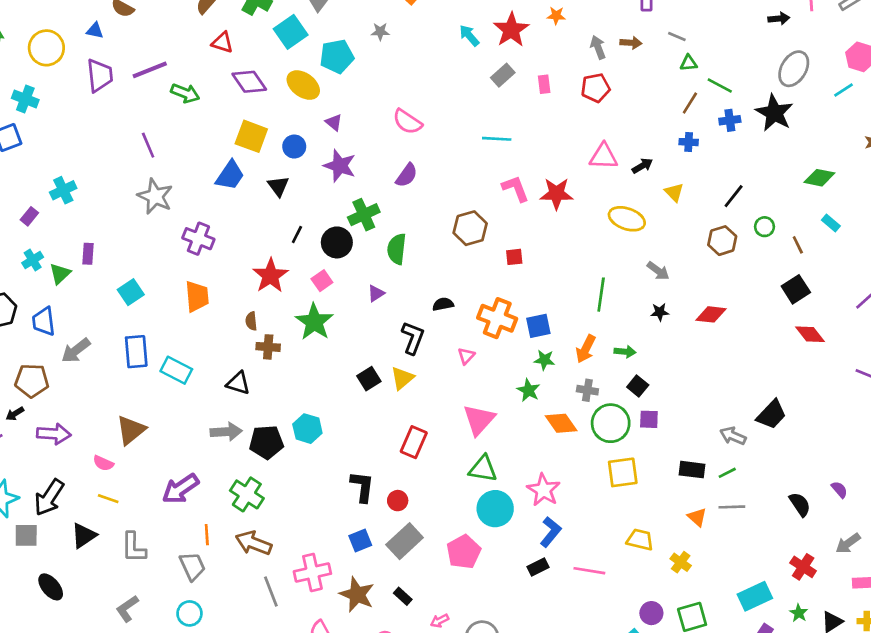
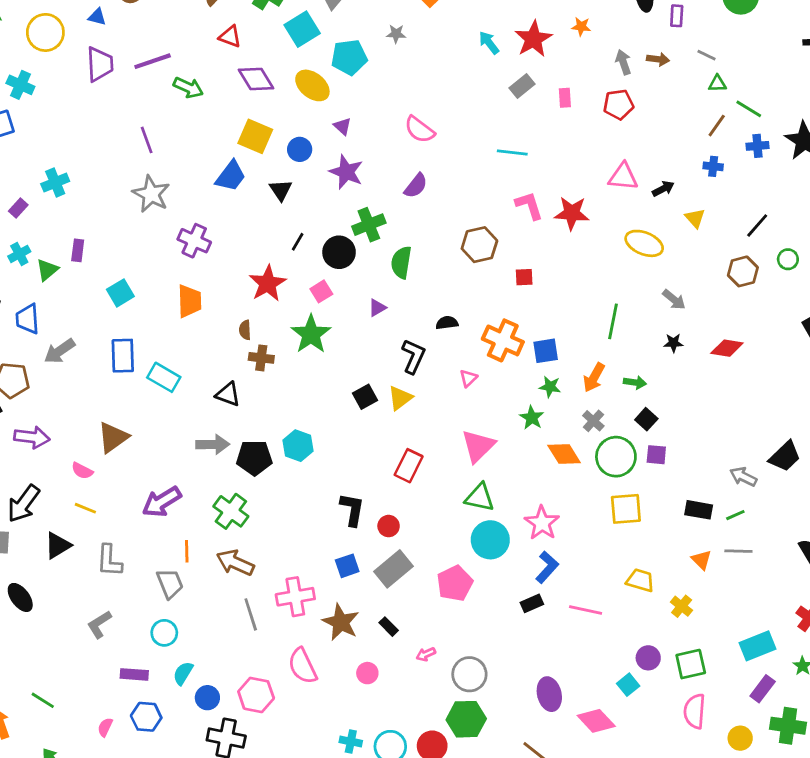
gray cross: (587, 390) -> (593, 421), turned 30

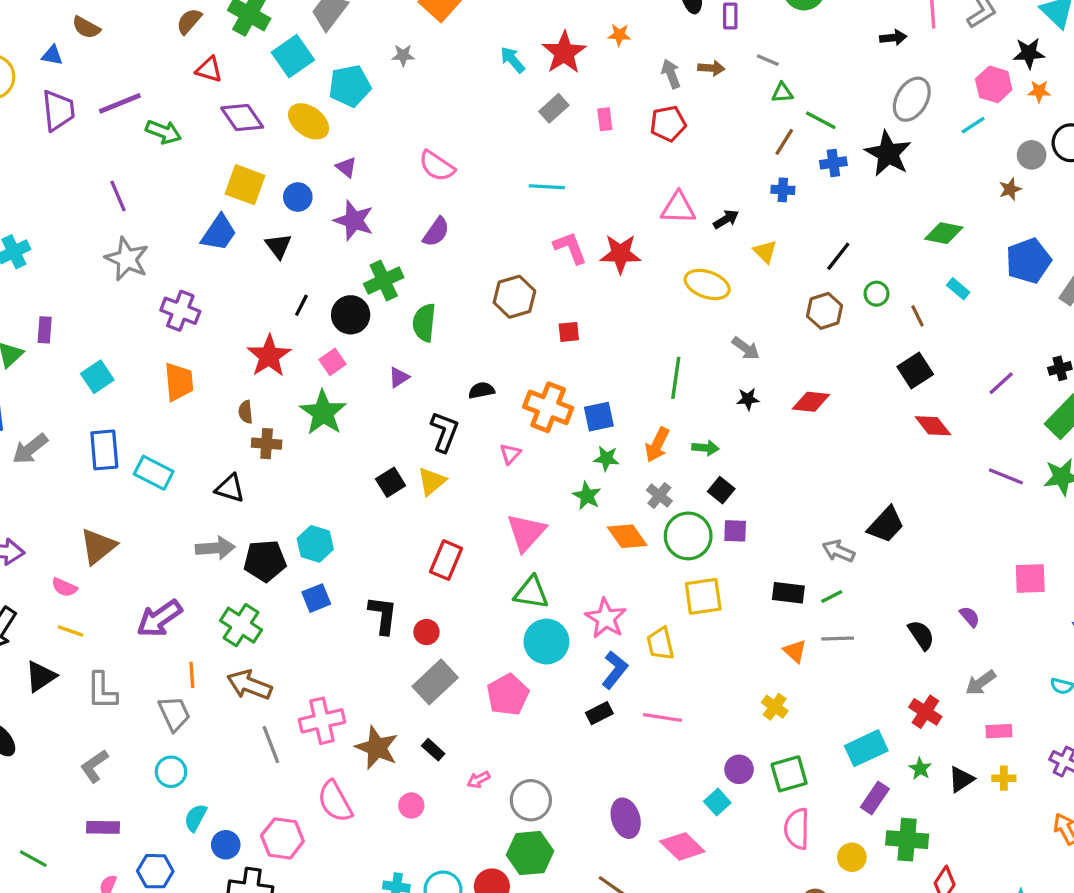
blue square: (347, 566) -> (316, 598), moved
yellow trapezoid: (640, 580) -> (660, 644), moved, turned -116
purple rectangle: (134, 674) -> (103, 827), moved

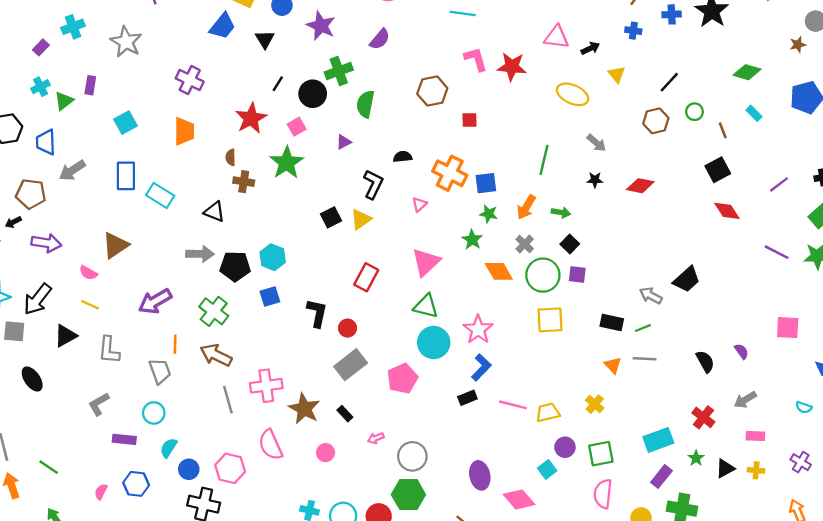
gray star: (127, 259) -> (126, 42), moved
yellow trapezoid: (660, 644) -> (548, 412), moved, turned 85
purple rectangle: (103, 827) -> (124, 439), moved

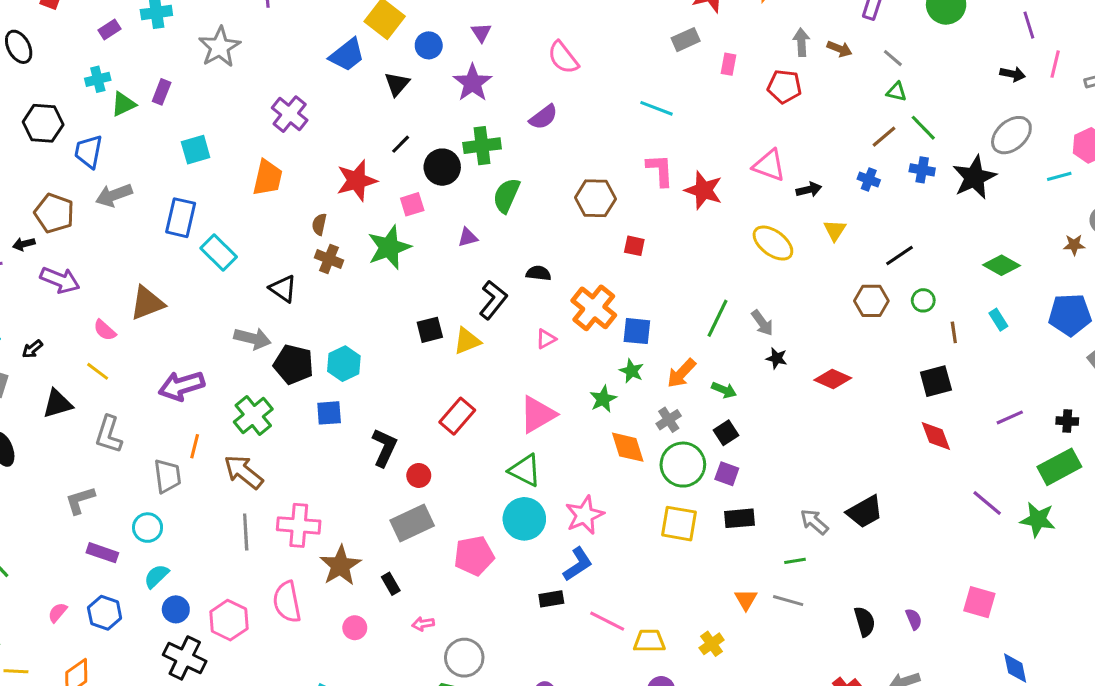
gray arrow: (596, 143) -> (762, 323), moved
black arrow: (37, 299) -> (32, 349), size x0.5
black rectangle: (612, 323) -> (740, 518), moved, turned -30

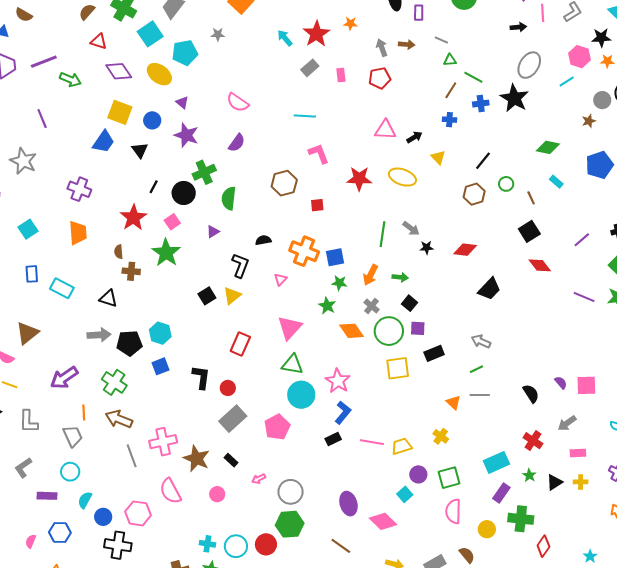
red star: (704, 190) -> (359, 179), moved
blue rectangle: (181, 218) -> (32, 274), size x0.7
black trapezoid: (865, 512) -> (489, 289), moved
pink square: (979, 602) -> (586, 385), moved

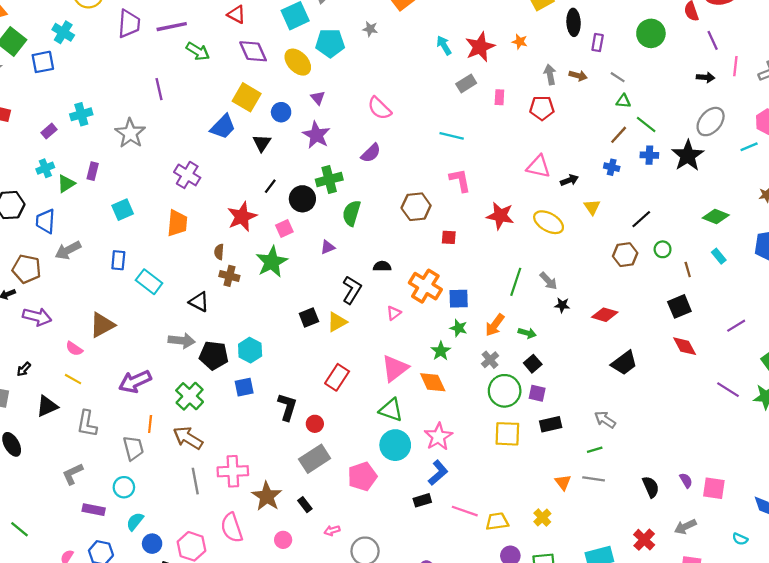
orange diamond: (352, 331) -> (433, 382), moved

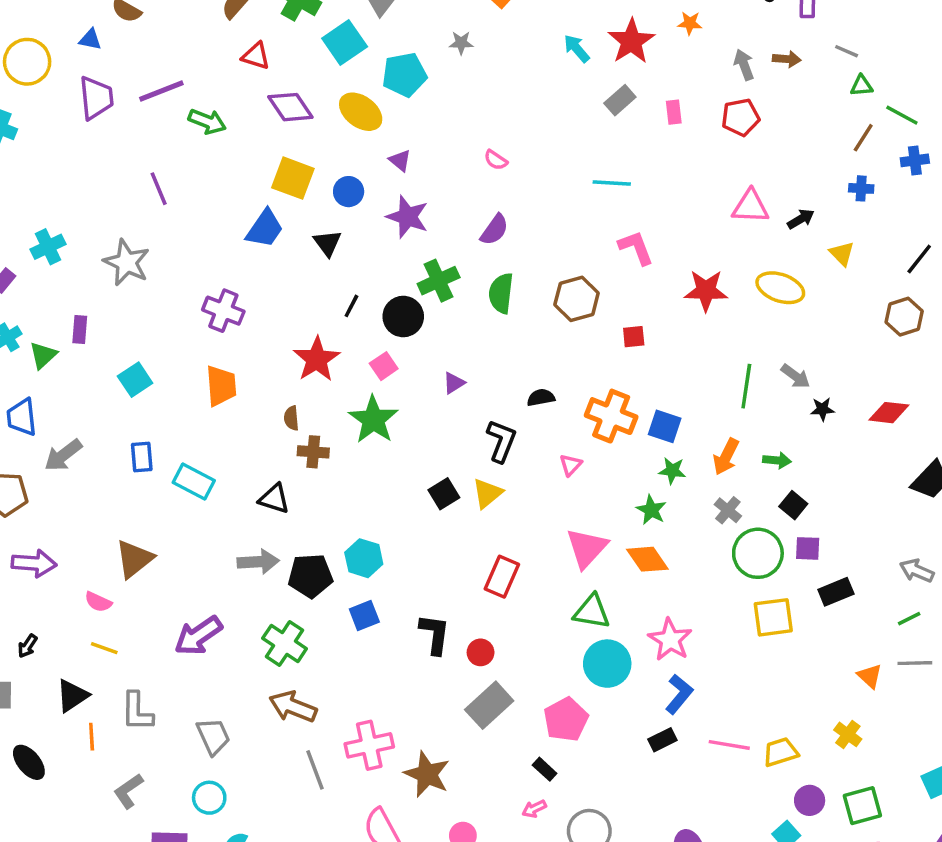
pink semicircle: (379, 108) -> (496, 160), size x0.6
green semicircle: (352, 213) -> (501, 293), moved
blue square: (459, 299) -> (665, 426), turned 30
orange line: (150, 424) -> (92, 737), moved
black rectangle: (305, 505) -> (545, 769), moved

